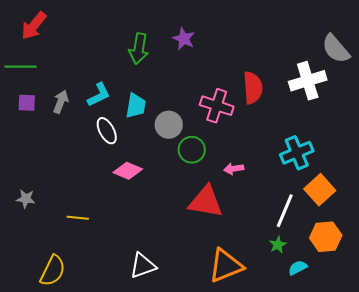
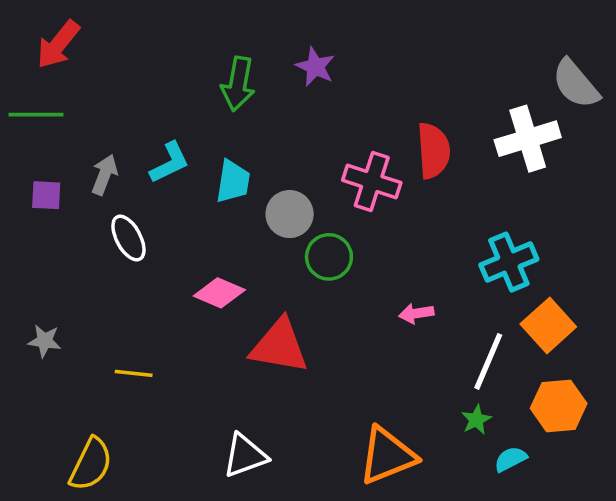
purple square: (27, 103) -> (46, 195), moved
white ellipse: (107, 131) -> (128, 238), moved
pink arrow: (234, 169) -> (416, 313), moved
red triangle: (206, 202) -> (279, 346), moved

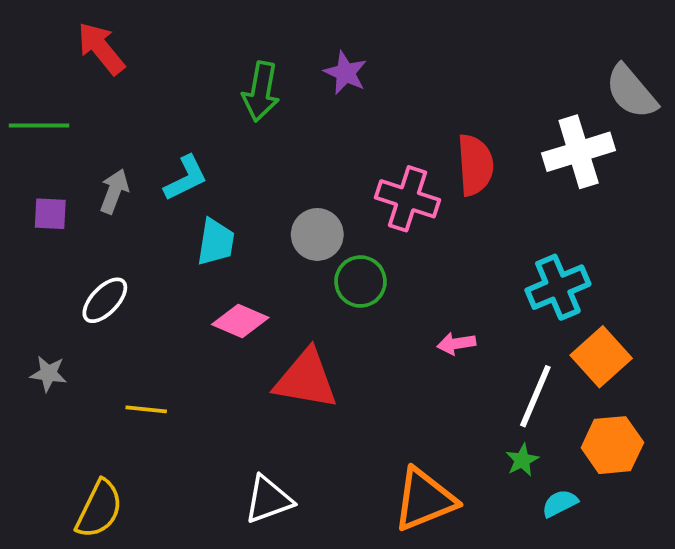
red arrow: (58, 44) -> (101, 48), moved, turned 102
cyan trapezoid: (233, 181) -> (216, 242), moved
white ellipse: (128, 238) -> (105, 300), moved, turned 72

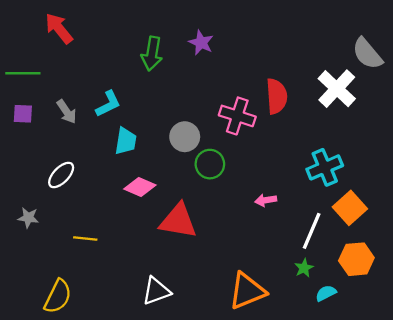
white cross: (579, 152) -> (337, 89), turned -30
gray arrow: (114, 191) -> (67, 112), turned 125
purple square: (50, 214) -> (23, 114), moved

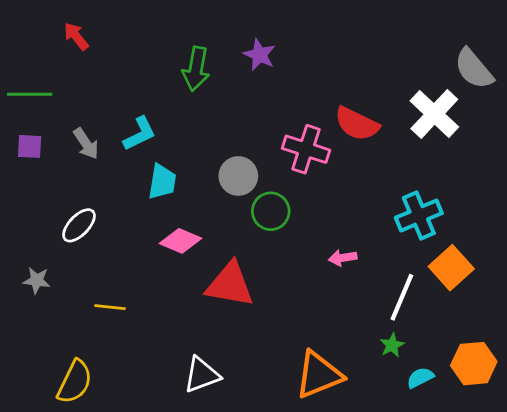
red arrow: (59, 28) -> (76, 36), size x0.7
red semicircle: (277, 96) -> (357, 124), turned 120
orange hexagon: (356, 259) -> (474, 364), moved

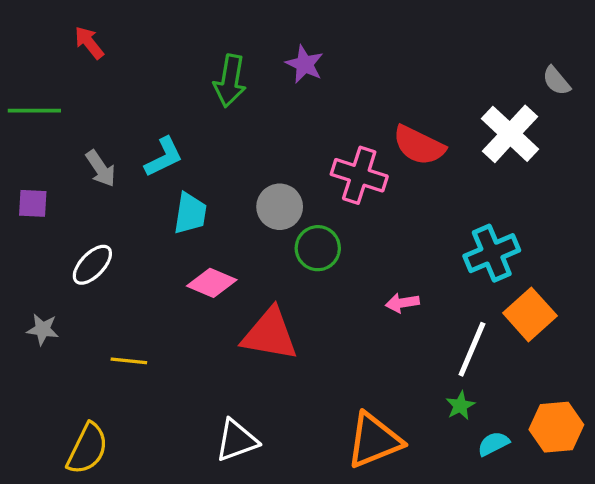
gray semicircle: (474, 69) -> (556, 81), size x0.6
purple square: (30, 146) -> (33, 203), moved

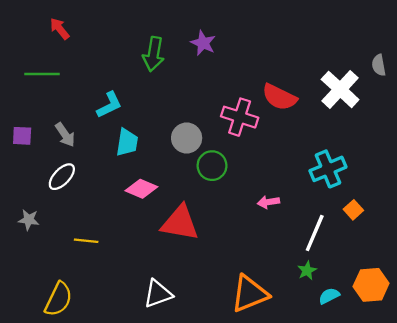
gray semicircle: (556, 81) -> (379, 65), moved, turned 30
green line: (34, 111) -> (42, 74), moved
gray arrow: (101, 169) -> (65, 135), moved
orange square: (530, 314) -> (353, 210), size x0.6

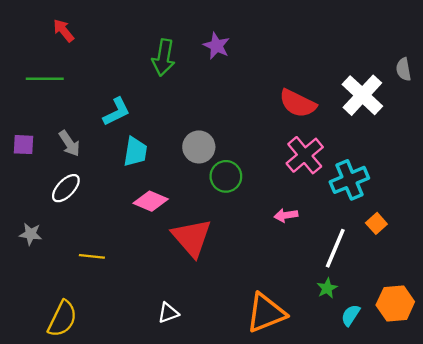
pink cross: (240, 117) -> (305, 155), moved, turned 32
red triangle: (180, 223) -> (192, 238), turned 39
white triangle: (158, 294) -> (168, 313), size x0.7
cyan semicircle: (329, 296) -> (351, 315), turned -30

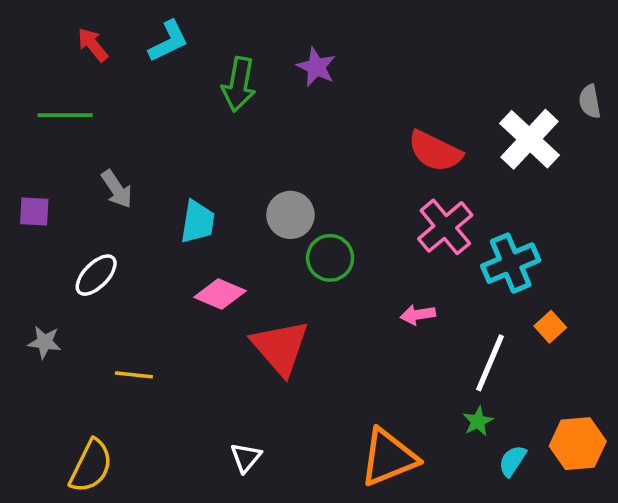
cyan L-shape: (116, 112) -> (168, 41), moved
gray arrow: (69, 143) -> (117, 189), moved
white triangle: (168, 313) -> (246, 457), turned -30

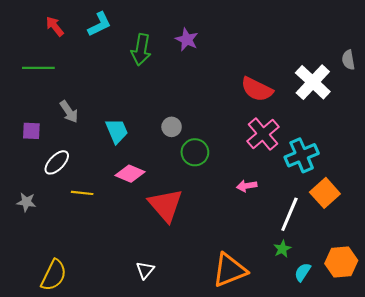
purple square: (34, 211) -> (31, 131), moved
gray circle: (290, 215) -> (172, 127), size x0.7
cyan trapezoid: (198, 222) -> (117, 131), turned -32
orange square: (550, 327) -> (325, 193), size x1.6
yellow line: (134, 375) -> (82, 193), moved

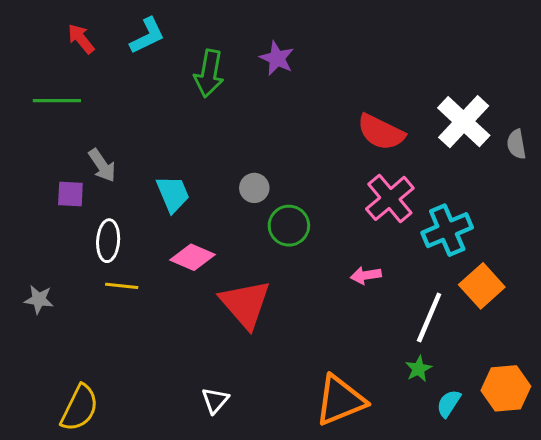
gray semicircle: (348, 60) -> (516, 144), moved
purple square: (31, 131) -> (70, 194), moved
white ellipse: (57, 162) -> (108, 241), moved, turned -40

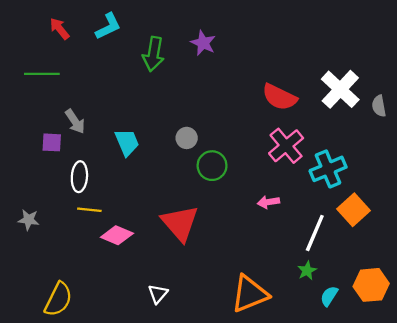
pink diamond: (192, 257) -> (117, 235), moved

